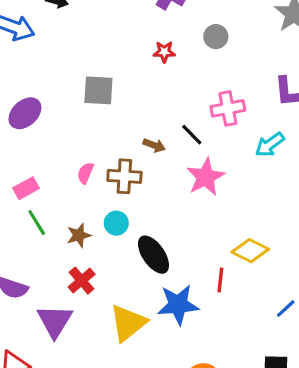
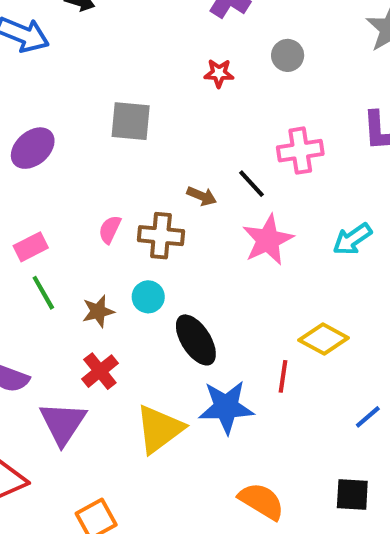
cyan arrow: (270, 145) -> (352, 239), moved

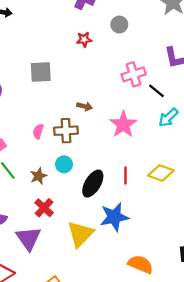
black line: (252, 184) -> (157, 91), moved
black ellipse: (196, 340) -> (93, 184), turned 72
red line: (283, 376) -> (125, 176), moved

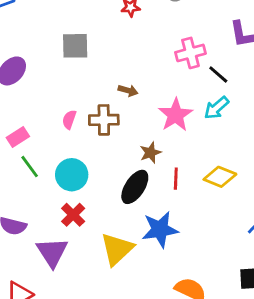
cyan arrow: (168, 117) -> (216, 108), moved
cyan circle: (64, 164) -> (72, 175), moved, size x1.5
brown star: (38, 176) -> (150, 153), moved

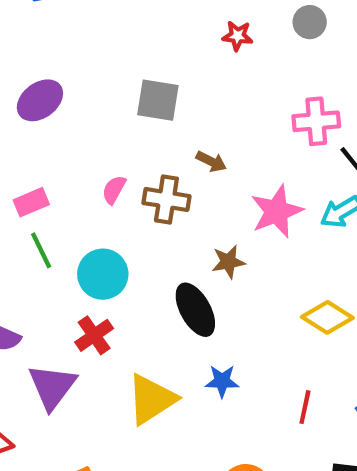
gray square: (75, 46) -> (158, 100), moved
red line: (176, 179) -> (305, 407), moved
black ellipse: (135, 187) -> (195, 310), turned -72
blue star: (160, 229) -> (222, 381), size x0.6

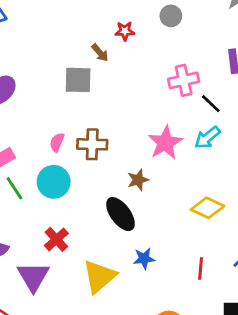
brown arrow: (211, 161) -> (100, 53), moved, turned 30
cyan circle: (103, 274) -> (54, 182), moved

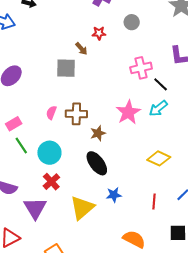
brown star: (138, 180) -> (98, 133), moved
cyan circle: (54, 182) -> (49, 153), moved

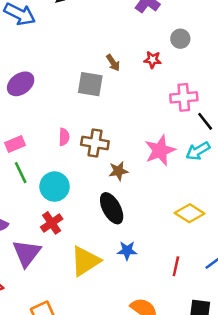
red star: (99, 33) -> (153, 60), moved
pink semicircle: (51, 113) -> (64, 137), turned 152

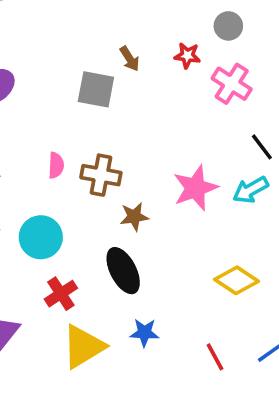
pink cross: (184, 97) -> (232, 84), moved, turned 36
red cross: (52, 223) -> (61, 294), moved
red line: (176, 266) -> (215, 357), turned -42

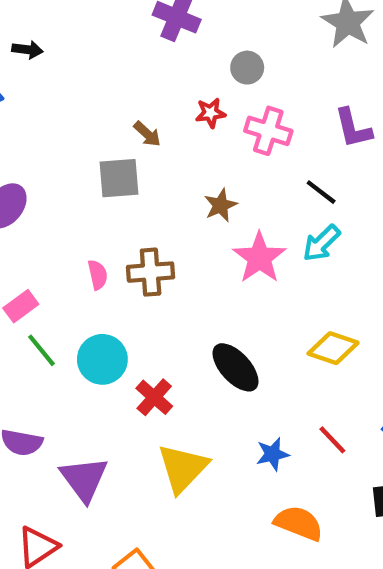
brown star: (134, 217) -> (221, 205), moved
black ellipse: (123, 271) -> (235, 367), moved
red cross: (61, 294) -> (154, 397), moved
blue star: (144, 333) -> (272, 454), moved

